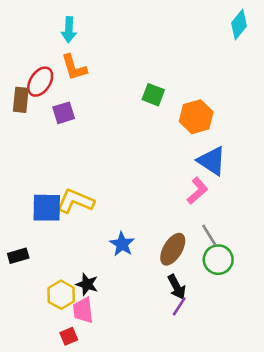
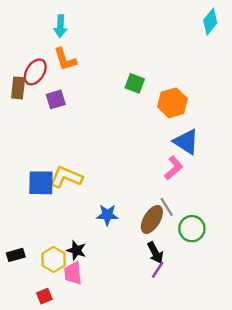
gray line: (209, 235) -> (167, 207), moved
blue star: (122, 244) -> (107, 215), turned -30
black rectangle: (18, 256) -> (16, 255), moved
red square: (69, 336) -> (44, 296), moved

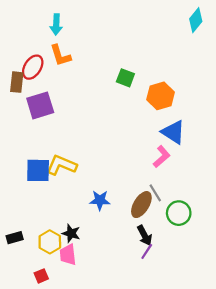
purple square: (56, 99) -> (40, 105), moved, size x1.5

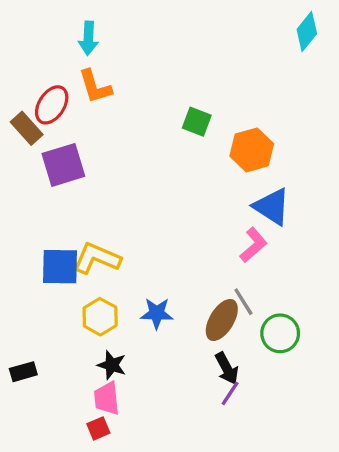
brown rectangle: (17, 82) -> (27, 128), turned -48
yellow hexagon: (50, 242) -> (100, 317), moved
red square: (41, 276) -> (98, 428), moved

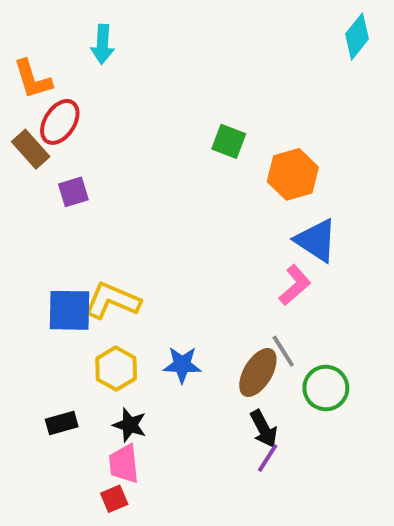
orange L-shape: (95, 87) -> (33, 79), moved
purple square: (63, 165) -> (73, 192), size x0.6
black rectangle: (23, 372) -> (62, 423), moved

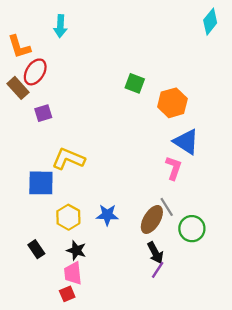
pink L-shape: (295, 285) -> (174, 168), turned -30
yellow L-shape: (112, 301) -> (68, 159), moved
black rectangle: (62, 423) -> (36, 249), turned 72

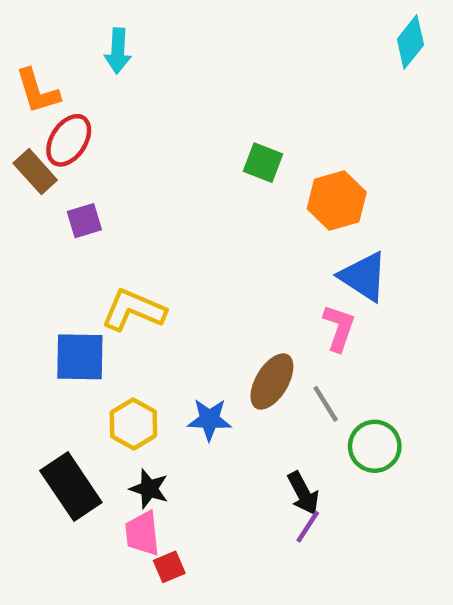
brown ellipse: (152, 219) -> (272, 381), moved
black rectangle: (36, 249) -> (71, 486), size x1.8
red square: (67, 294) -> (169, 567), moved

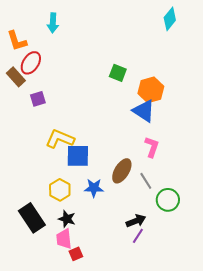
cyan diamond: (410, 42) -> (170, 19), moved
blue triangle: (364, 277) -> (144, 111), moved
blue square: (80, 357) -> (78, 156), moved
black arrow: (303, 493) -> (136, 221), turned -84

